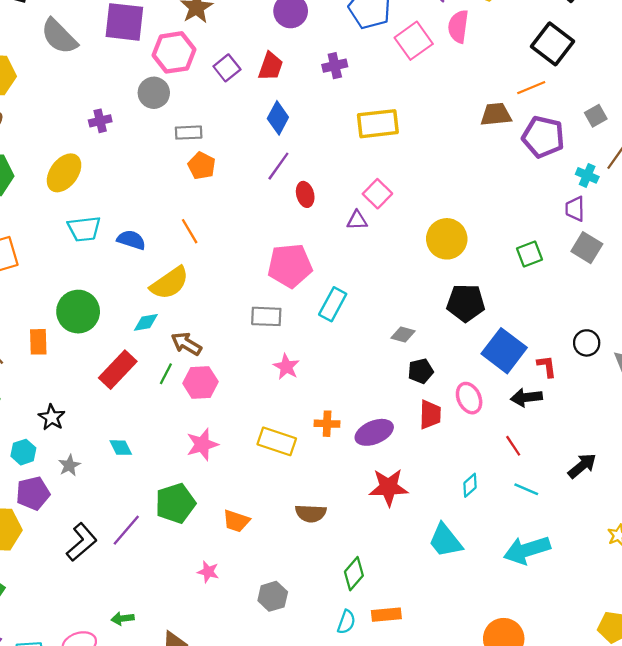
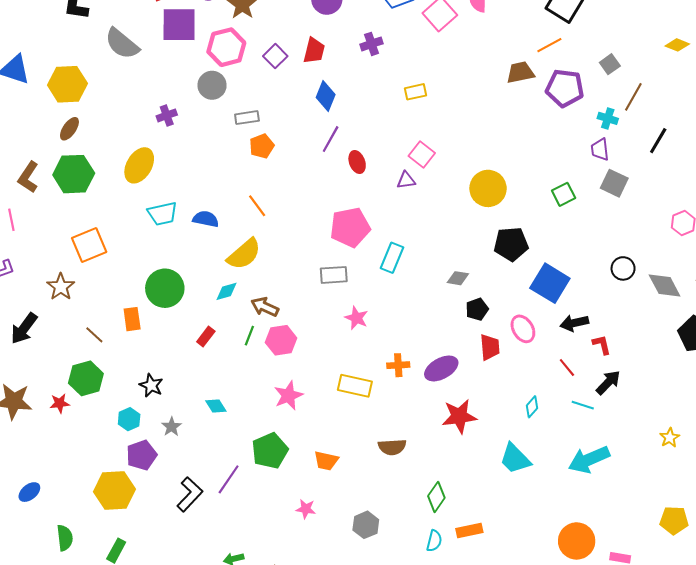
yellow rectangle: (378, 124) -> (416, 92), size x0.6
orange pentagon: (202, 166) -> (262, 146), turned 30
red L-shape: (547, 366) -> (602, 345), moved
red rectangle: (118, 370) -> (206, 336), size x0.6
black arrow: (582, 466) -> (608, 382), moved

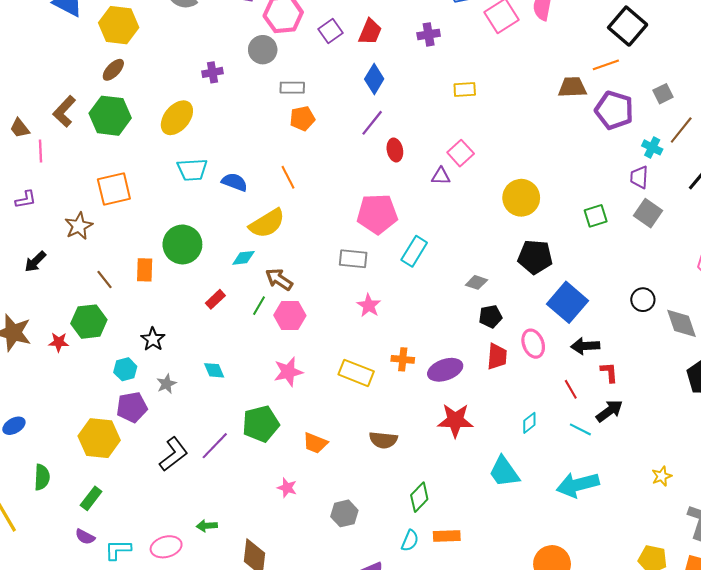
black arrow: (24, 328) -> (35, 262), size x0.7

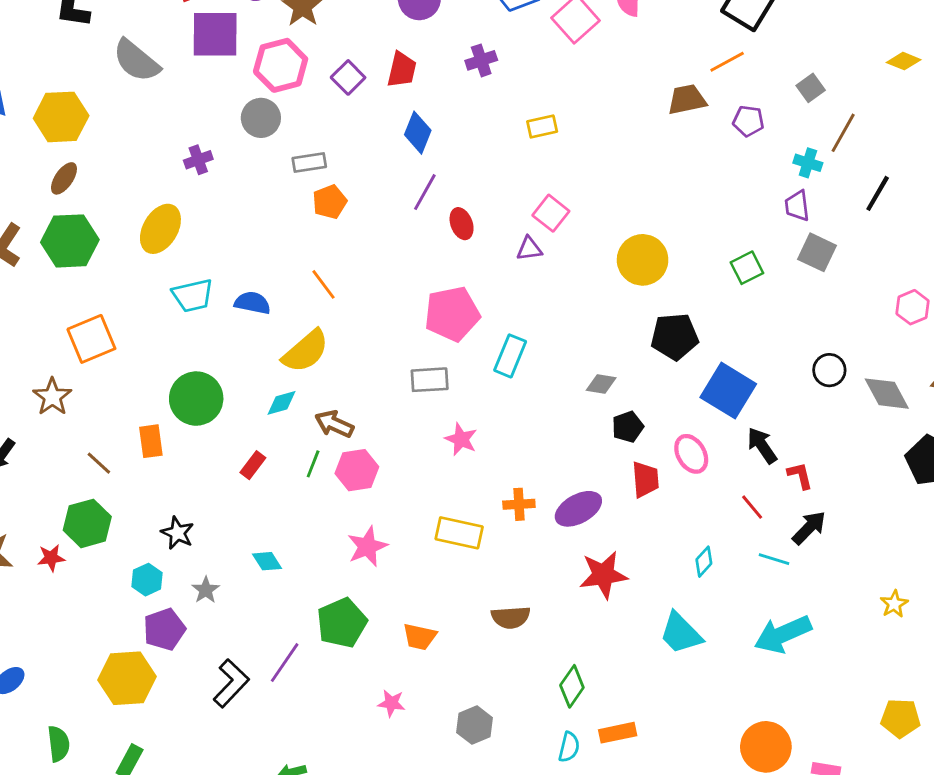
purple pentagon: (614, 110) -> (748, 121), size x0.6
black arrow: (585, 346) -> (762, 446), turned 68

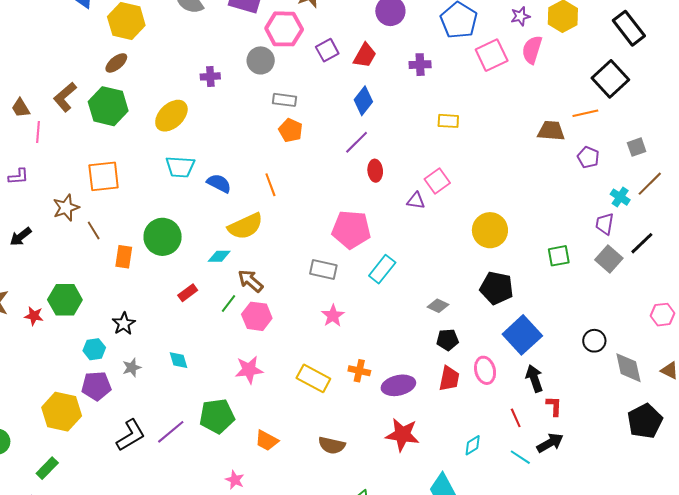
black line: (878, 193) -> (642, 243), moved
orange pentagon: (330, 202) -> (291, 130), turned 30
brown line: (99, 463) -> (94, 230), moved

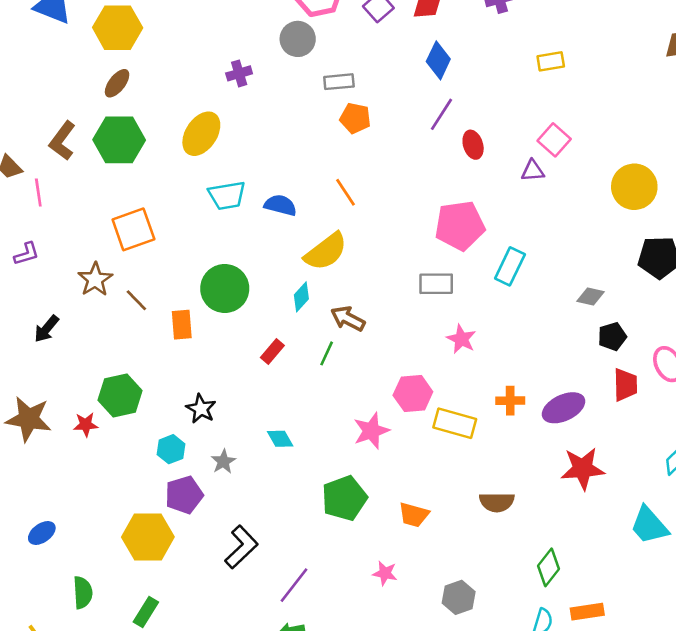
cyan diamond: (219, 256) -> (301, 297), turned -35
pink hexagon: (257, 316) -> (413, 393), moved
purple line: (171, 432) -> (294, 585), moved

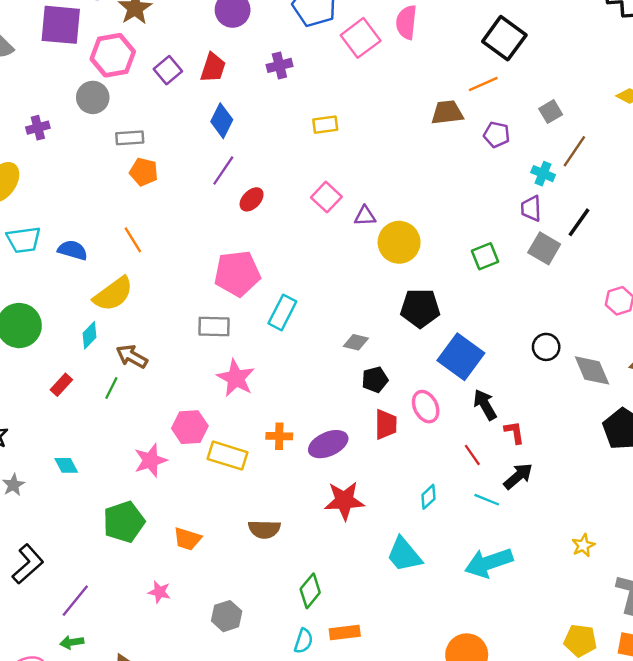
red ellipse: (473, 145) -> (252, 199), turned 60
purple triangle: (533, 171) -> (365, 216), moved
pink star: (461, 339) -> (236, 378), size x1.4

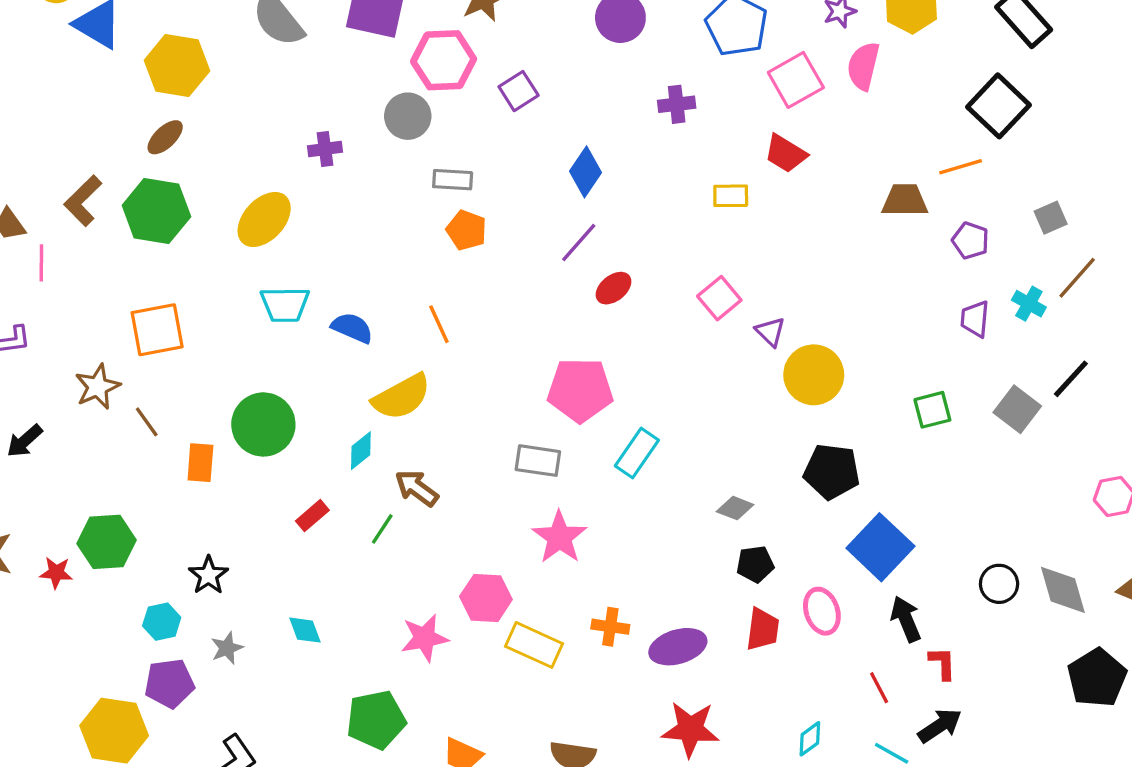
red trapezoid: (213, 68) -> (786, 154), moved, turned 96
purple trapezoid: (531, 208) -> (975, 319), moved
purple triangle: (365, 216) -> (770, 332), turned 40
black circle: (546, 347) -> (999, 584), moved

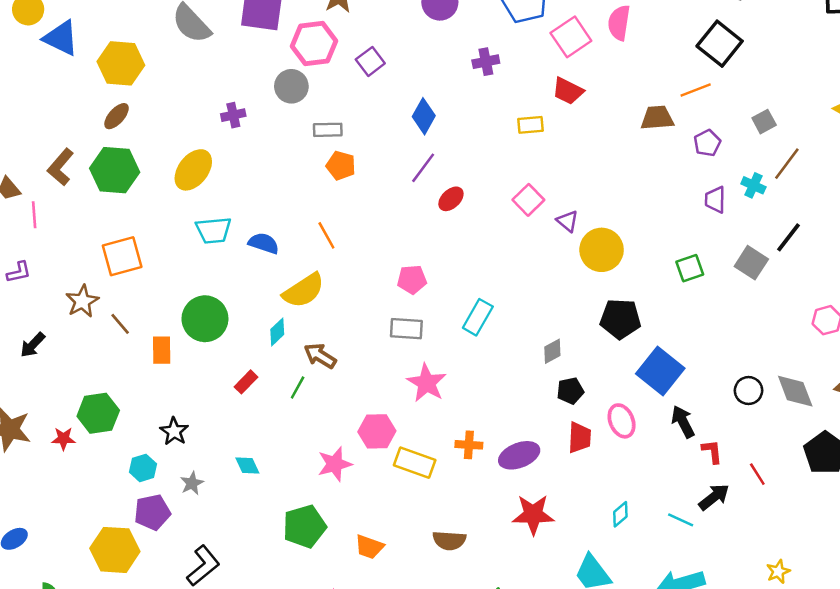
purple pentagon: (970, 241) -> (707, 143), turned 30
pink pentagon: (580, 390) -> (412, 279), moved, size x0.6
gray diamond: (735, 508) -> (552, 351), turned -45
red line: (879, 688) -> (757, 474), moved

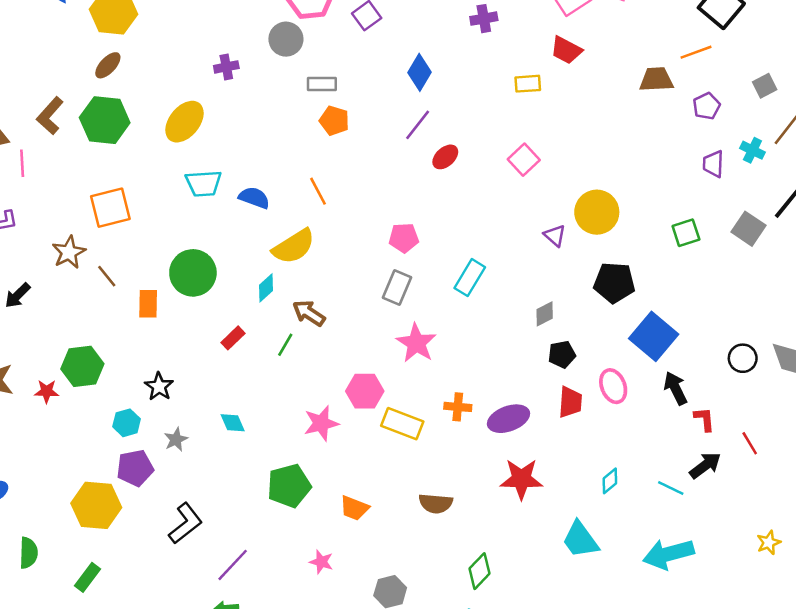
purple triangle: (567, 221) -> (555, 236), moved
gray rectangle: (406, 329) -> (397, 287), turned -72

